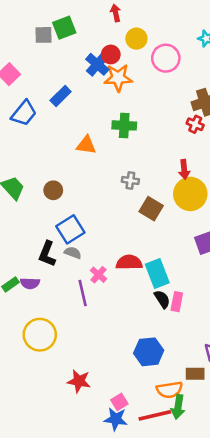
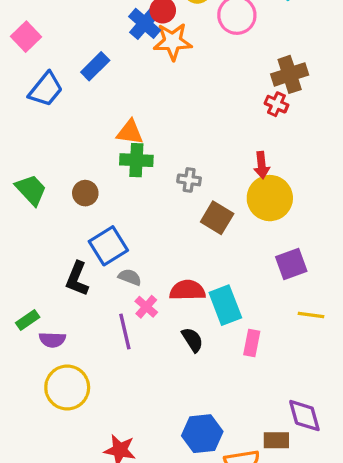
green cross: (124, 125) -> (136, 160), moved
gray semicircle: (73, 253) -> (130, 277), moved
purple semicircle: (30, 283) -> (52, 340), moved
black semicircle: (162, 299) -> (192, 340), moved
blue hexagon: (149, 352) -> (202, 434), moved

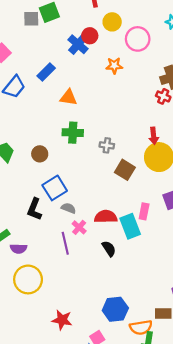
orange star: (173, 42) -> (114, 66), moved, size x0.7
orange triangle: (130, 132) -> (68, 97), moved
pink rectangle: (252, 343) -> (144, 211), moved

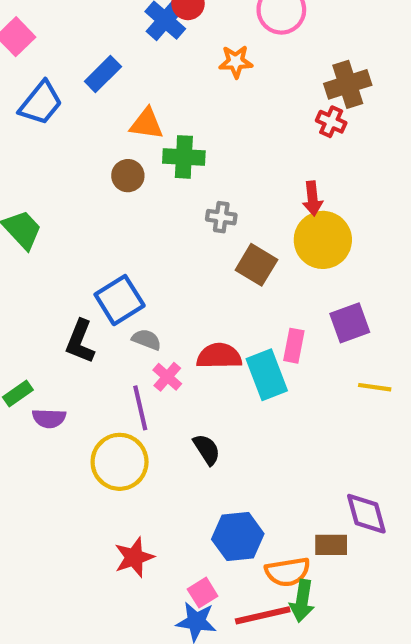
green cross: (73, 133) -> (184, 157), moved
brown circle: (40, 154) -> (128, 176), moved
black semicircle: (109, 249) -> (207, 449), moved
yellow circle: (28, 279) -> (120, 462), moved
red star: (62, 320) -> (134, 557), turned -30

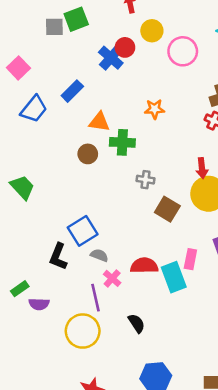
orange star: (236, 62) -> (154, 109), moved

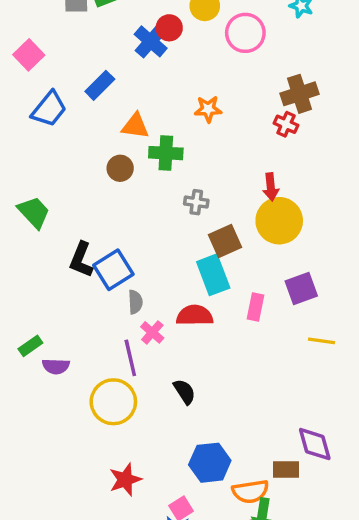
brown square: (167, 209) -> (225, 241), turned 35
gray semicircle: (99, 255) -> (135, 302), turned 66
black L-shape: (58, 257) -> (81, 260), moved
cyan rectangle: (174, 277) -> (213, 275), moved

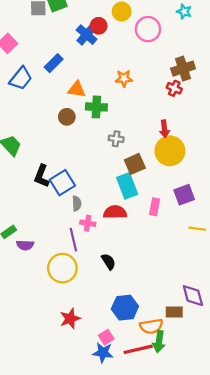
pink cross: (152, 332) -> (88, 223), turned -32

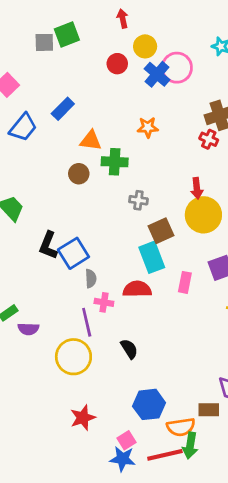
blue cross: (87, 35) -> (157, 74), moved

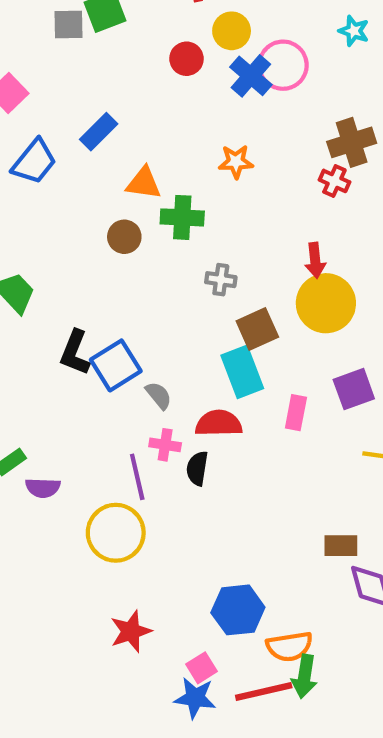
gray semicircle: (91, 278) -> (159, 395), moved, turned -36
black semicircle: (129, 349) -> (197, 468), moved, turned -138
brown rectangle: (209, 410) -> (341, 546), moved

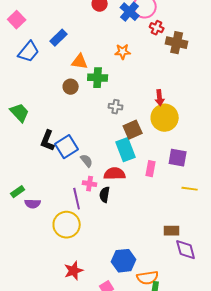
brown cross: (352, 142) -> (177, 43), turned 30
red cross: (334, 181) -> (157, 28), moved
purple square: (354, 389) -> (178, 158), turned 30

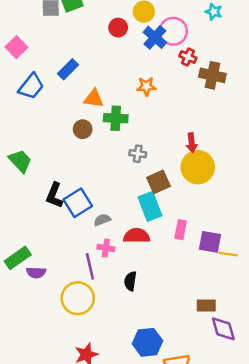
purple square: (178, 158) -> (210, 242), moved
gray semicircle: (87, 161) -> (102, 220), turned -72
green rectangle: (18, 192) -> (18, 258), size x1.5
black semicircle: (105, 195) -> (130, 281), moved

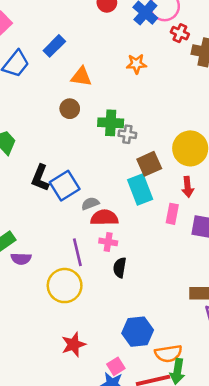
green cross: (116, 118) -> (111, 123), moved
red arrow: (192, 143) -> (188, 187), moved
red semicircle: (137, 236) -> (104, 218), moved
pink cross: (106, 248) -> (108, 242), moved

